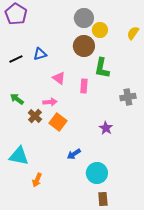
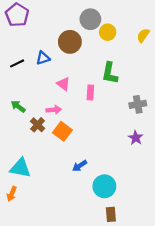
brown circle: (84, 46) -> (70, 42), moved
purple star: (106, 128) -> (136, 138), moved
orange arrow: (37, 180) -> (12, 194), moved

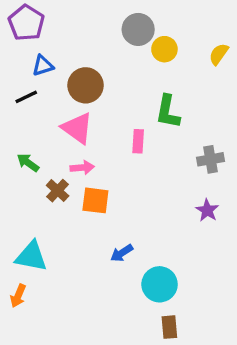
brown circle: (70, 42) -> (86, 85), moved
blue triangle: (43, 58) -> (43, 66), moved
pink triangle: (63, 84) -> (77, 128), moved, size x1.5
orange square: (62, 131) -> (95, 200), turned -30

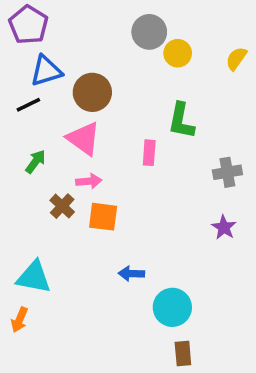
blue triangle: (43, 66) -> (46, 71), size x1.4
green arrow: (28, 163) -> (35, 162), moved, turned 90
blue arrow: (122, 253) -> (131, 274), turned 35

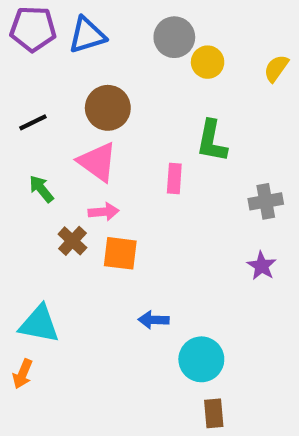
purple pentagon: (28, 25) -> (33, 29), turned -30
blue triangle: (46, 71) -> (87, 35), moved
green arrow: (35, 162) -> (41, 189), turned -75

